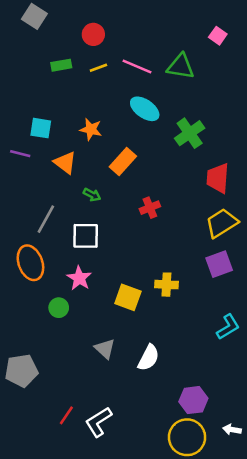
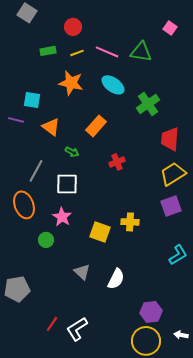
orange star: (91, 129) -> (71, 83), moved, size x1.4

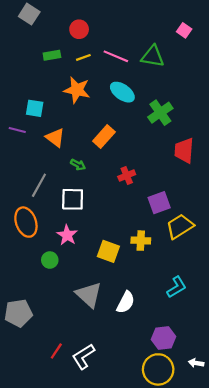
yellow trapezoid: (173, 174) -> (180, 226), moved
purple square: (171, 206) -> (159, 203), moved
cyan L-shape: (178, 255) -> (177, 287), moved
gray triangle: (82, 272) -> (89, 295), size x1.5

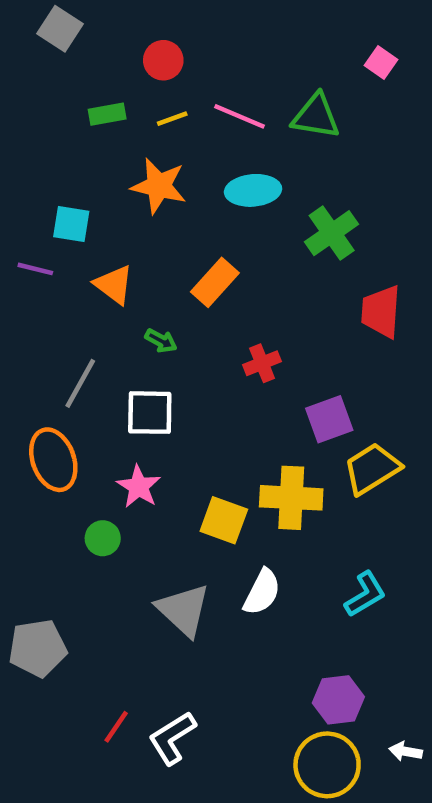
cyan ellipse: (122, 92) -> (253, 190), turned -40
yellow cross: (141, 241) -> (291, 498), size x1.5
white semicircle: (126, 302) -> (262, 592), moved

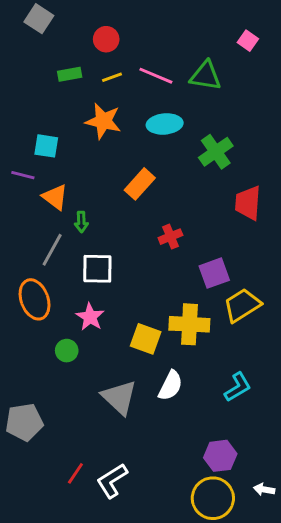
orange triangle: (114, 285) -> (55, 197), moved
green arrow: (161, 341) -> (81, 222), moved, turned 60

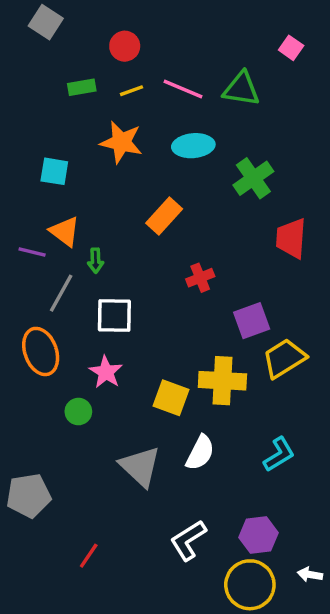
purple line: (23, 175) -> (32, 252), moved
white L-shape: (112, 481) -> (188, 540), moved

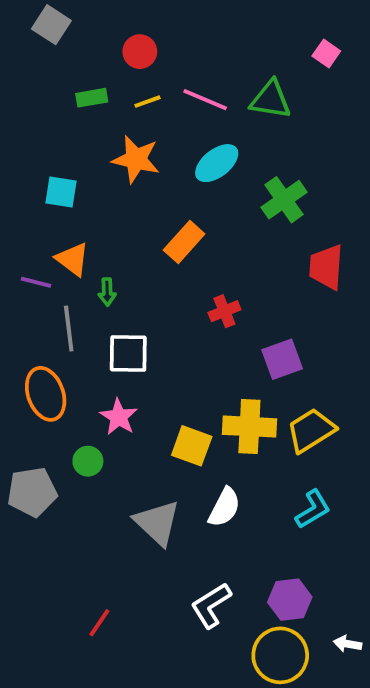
cyan ellipse: (193, 146) -> (217, 163), turned -33
gray line: (61, 293) -> (69, 328), turned -36
yellow trapezoid: (284, 358) -> (311, 430), moved
gray pentagon: (29, 496) -> (32, 492), moved

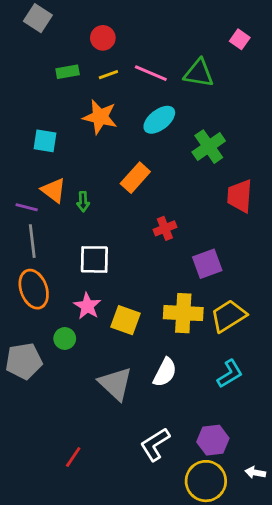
green arrow: (107, 292) -> (83, 202), moved
gray line: (69, 328) -> (32, 241), moved
yellow square: (192, 446) -> (125, 320), moved

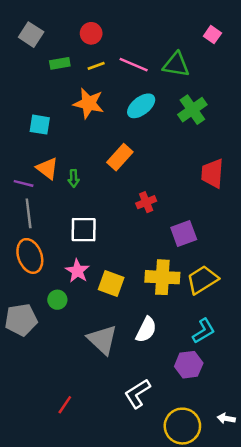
gray square: (38, 18) -> (31, 35), moved
green cross: (209, 147) -> (192, 110), moved
purple hexagon: (213, 440) -> (189, 365), moved

